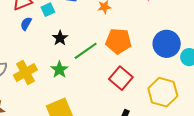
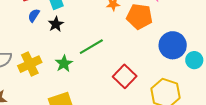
black star: (60, 38) -> (56, 24), moved
orange pentagon: (118, 41) -> (139, 17), moved

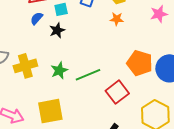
orange pentagon: (139, 17) -> (140, 63), moved
green line: (91, 47) -> (88, 75), moved

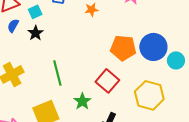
green star: (59, 70) -> (82, 101), moved
green line: (88, 75) -> (57, 73), moved, turned -70

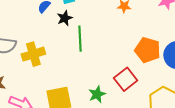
green line: (57, 73) -> (80, 39), moved

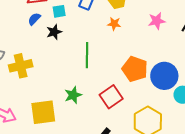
green line: (80, 39) -> (87, 55), moved
green star: (97, 94) -> (73, 95), moved

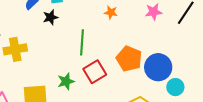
red square: (111, 97) -> (95, 72), moved

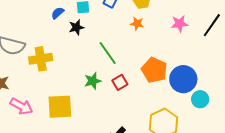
green line: (82, 42) -> (108, 53), turned -40
red square: (95, 72) -> (120, 82), size x0.7
green star: (66, 81) -> (93, 81), moved

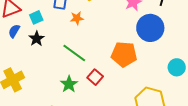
orange star: (137, 24) -> (77, 18), moved
blue circle: (183, 79) -> (150, 28), moved

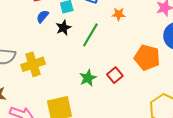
orange star: (77, 18) -> (119, 14), moved
green line: (74, 53) -> (90, 35), moved, turned 75

